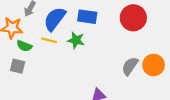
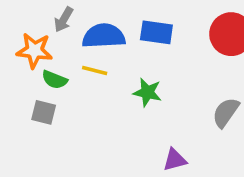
blue semicircle: (55, 19) -> (104, 36), turned 50
green star: (76, 40) -> (147, 92), moved

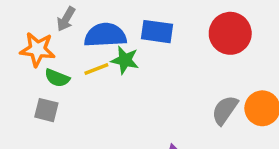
yellow line: (95, 71) -> (96, 69), turned -35
green star: (147, 92) -> (125, 60), moved

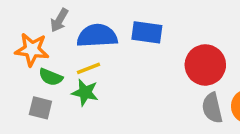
red circle: (230, 33) -> (205, 65), moved
green star: (125, 60) -> (85, 92), moved
gray semicircle: (225, 110) -> (212, 108), turned -48

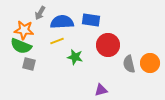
red circle: (205, 65) -> (108, 45), moved
green semicircle: (51, 77) -> (21, 46), moved, size x1.5
green star: (85, 92) -> (75, 57), moved

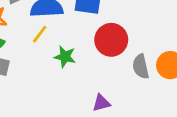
yellow line: (57, 41) -> (40, 34), turned -32

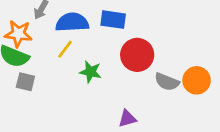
gray semicircle: (141, 67) -> (167, 82), turned -55

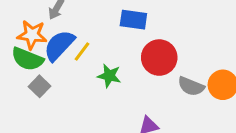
blue semicircle: (72, 22) -> (59, 45), moved, turned -44
gray square: (25, 82) -> (40, 86), turned 30

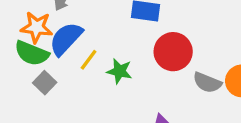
yellow line: (82, 51) -> (89, 60), moved

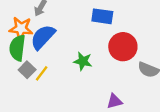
green semicircle: (32, 53) -> (17, 48), turned 75
yellow line: (89, 60) -> (42, 73), moved

